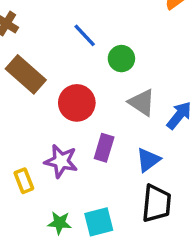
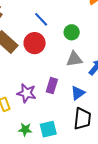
green circle: (121, 59) -> (72, 32), moved
gray triangle: (142, 102) -> (74, 59), turned -42
red circle: (77, 103) -> (35, 43), moved

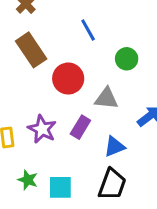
red circle: (35, 43) -> (68, 79), moved
gray triangle: (74, 59) -> (106, 98), moved

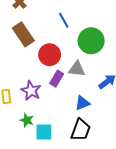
green circle: (127, 59) -> (91, 41), size x1.6
purple rectangle: (80, 127) -> (57, 79), moved
green star: (28, 180) -> (27, 120), moved

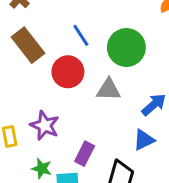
blue line: (64, 20) -> (81, 35), moved
purple rectangle: (57, 79) -> (85, 154), moved
blue triangle: (82, 103) -> (144, 140), moved

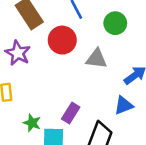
green circle: (126, 47) -> (115, 23), size x0.7
purple star: (45, 125) -> (18, 53), moved

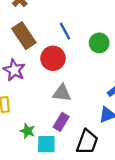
gray triangle: (96, 59) -> (62, 93), moved

